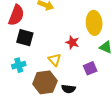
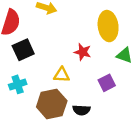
black square: (25, 38) -> (23, 50), turned -36
yellow triangle: (54, 60) -> (62, 75), turned -40

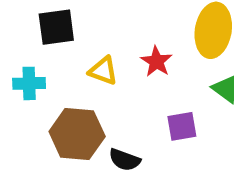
yellow triangle: (62, 75) -> (103, 71), moved

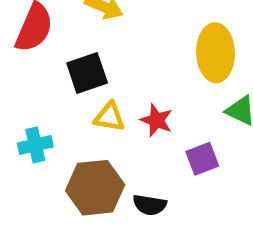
black square: (56, 27) -> (87, 73), moved
red star: (156, 62) -> (157, 120), moved

